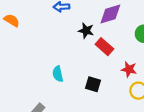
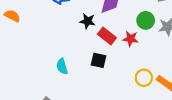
red star: (129, 69) -> (131, 39), moved
black square: (93, 84) -> (98, 60), moved

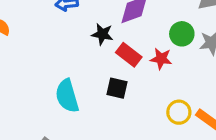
cyan semicircle: (62, 66) -> (67, 96), size x1.5

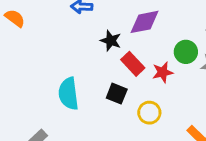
red star: (161, 59) -> (163, 72), turned -30
yellow circle: (179, 112) -> (149, 113), moved

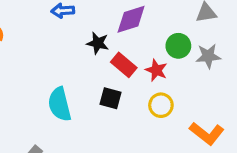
red star: (163, 72) -> (156, 70), turned -30
yellow circle: (149, 113) -> (161, 105), moved

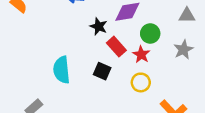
green circle: (178, 46) -> (150, 33), moved
gray star: (208, 56) -> (183, 50), turned -30

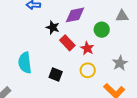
green circle: (150, 33) -> (102, 30), moved
gray star: (183, 50) -> (120, 63), moved
black square: (102, 71) -> (56, 75), moved

